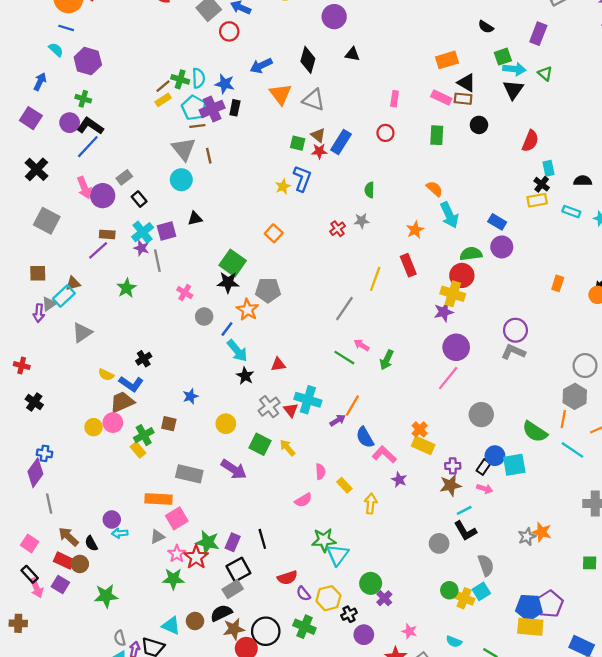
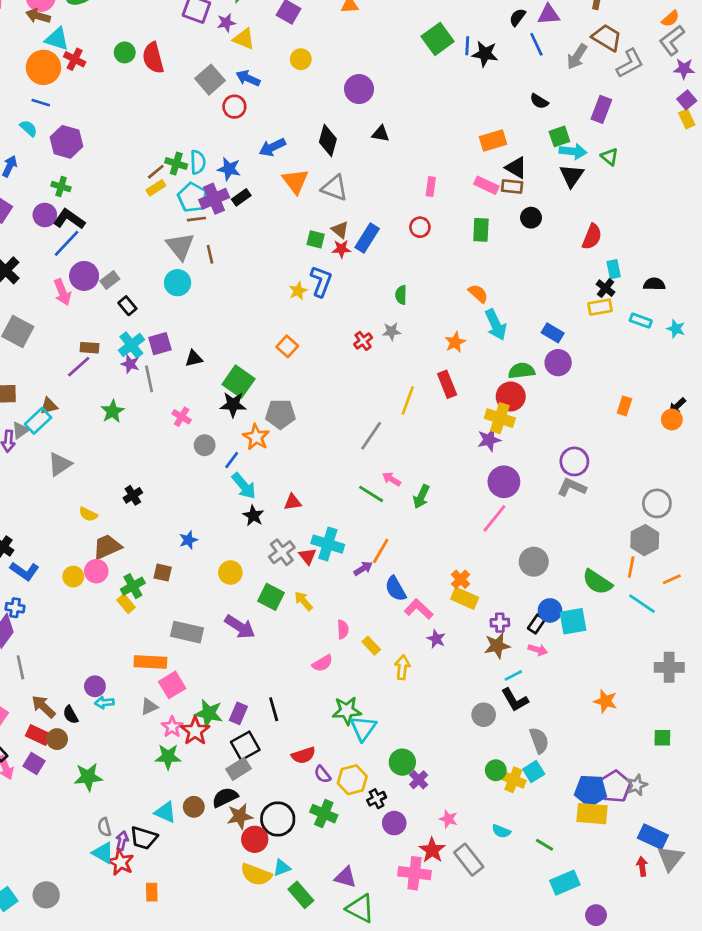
black rectangle: (235, 108) -> (241, 197), turned 42
purple circle: (103, 196) -> (84, 276), moved
black triangle: (195, 218) -> (194, 359), moved
blue L-shape: (131, 384) -> (24, 571), moved
gray star: (527, 537) -> (637, 785), moved

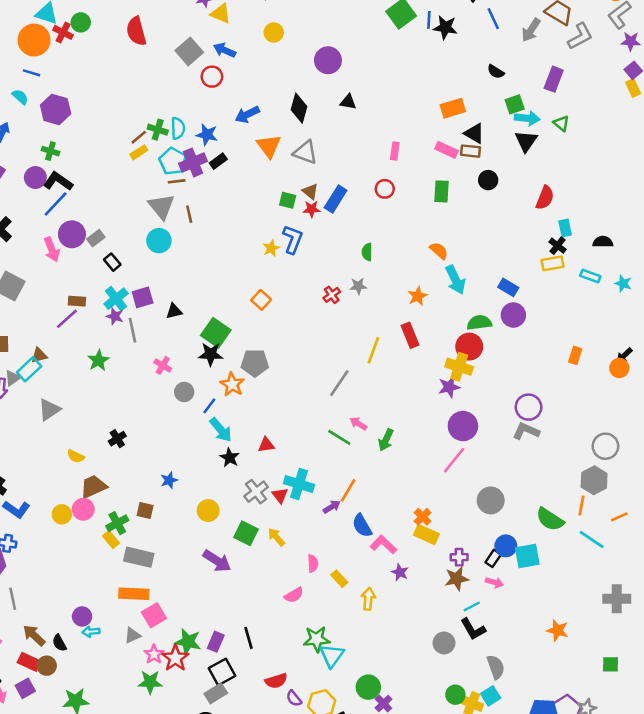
green circle: (125, 52) -> (81, 22), moved
gray rectangle: (187, 632) -> (139, 557), moved
purple square: (34, 763) -> (25, 688), turned 30

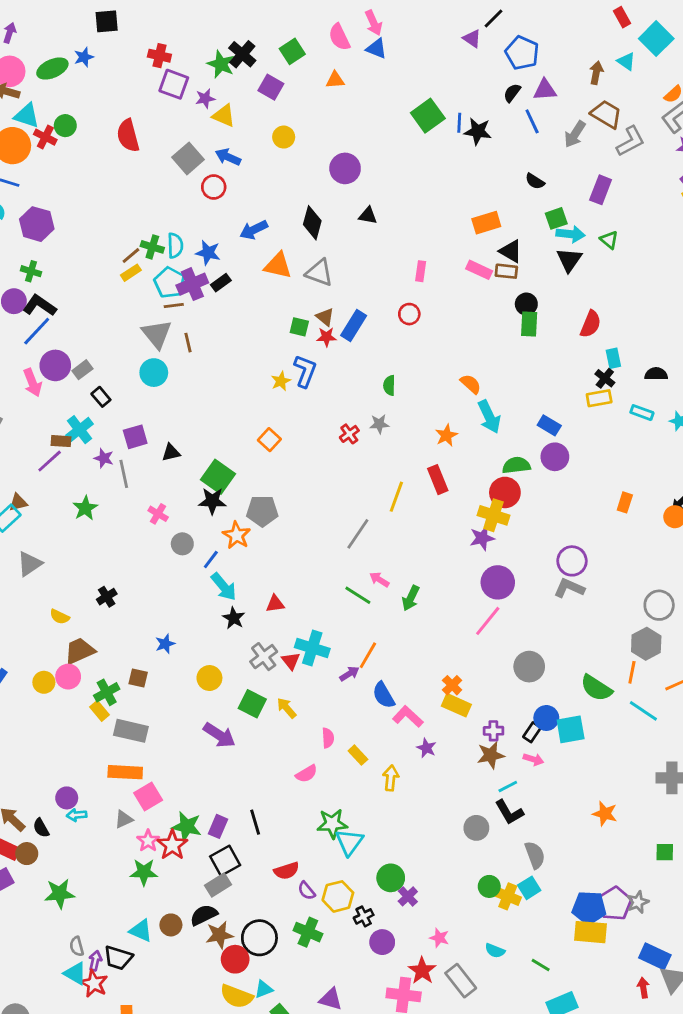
orange triangle: (269, 146) -> (278, 265), turned -40
green rectangle: (441, 191) -> (529, 324), moved
cyan cross: (116, 299) -> (80, 430), moved

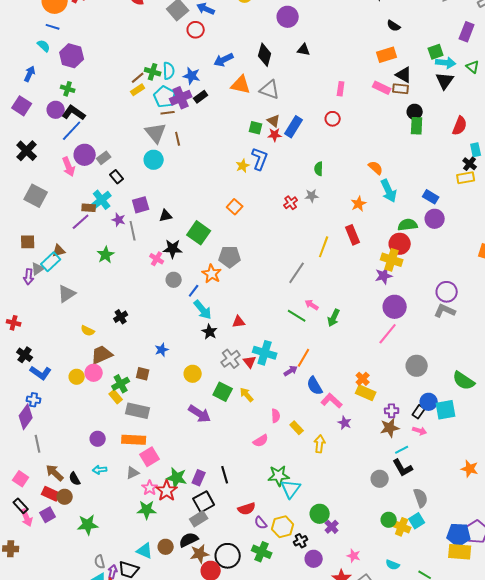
black semicircle: (535, 181) -> (394, 26), moved
black star: (212, 501) -> (173, 249), moved
purple circle: (67, 798) -> (98, 439), moved

